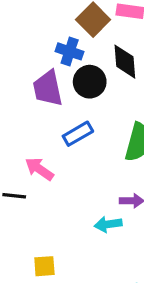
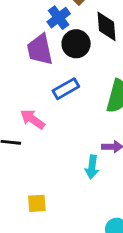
blue cross: (70, 51) -> (59, 18), turned 35
cyan arrow: (108, 224) -> (92, 167), turned -75

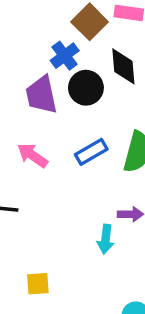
blue rectangle: (66, 89) -> (91, 152), moved
pink arrow: (33, 119) -> (33, 155), moved

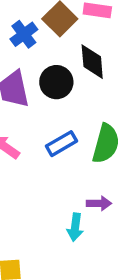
blue cross: (65, 56) -> (24, 34), moved

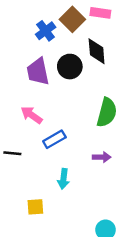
blue rectangle: (61, 144) -> (54, 139), moved
cyan arrow: (75, 227) -> (63, 179), moved

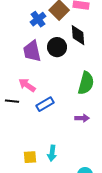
black line: (12, 153) -> (12, 101), moved
cyan arrow: (63, 179) -> (52, 153), moved

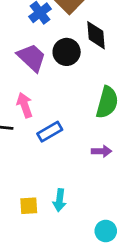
purple trapezoid: (32, 51) -> (32, 58), turned 145
pink arrow: (27, 85) -> (25, 105), turned 36

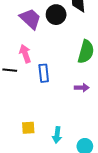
blue rectangle: (50, 132) -> (44, 73), turned -66
cyan arrow: (60, 200) -> (57, 135), moved

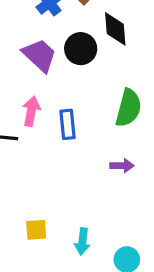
pink arrow: (25, 54) -> (31, 111), turned 30
blue rectangle: (44, 73) -> (67, 124), moved

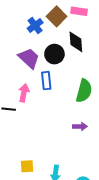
blue rectangle: (67, 124) -> (46, 81), moved

